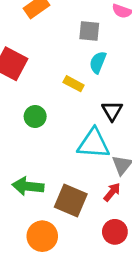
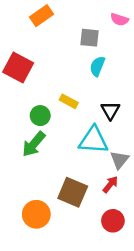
yellow rectangle: (74, 84) -> (69, 101), moved
green arrow: (28, 186) -> (34, 144), moved, turned -56
orange circle: (42, 236) -> (36, 214), moved

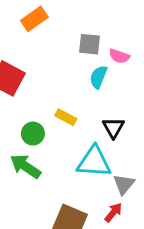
pink semicircle: (119, 19) -> (119, 56), moved
green arrow: (34, 144) -> (25, 166), turned 84

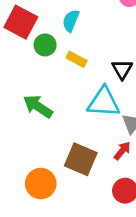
cyan semicircle: (98, 77) -> (71, 21), moved
green circle: (33, 134) -> (45, 45), moved

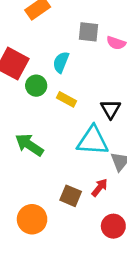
red arrow: (122, 151) -> (100, 188), moved
brown square: (81, 159) -> (71, 196), size x0.7

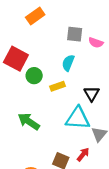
cyan semicircle: (61, 62) -> (68, 63), moved
yellow rectangle: (66, 99) -> (58, 86), turned -48

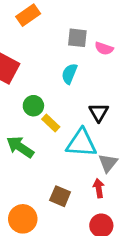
green circle: (34, 76) -> (33, 106), moved
yellow rectangle: (58, 86) -> (51, 123), moved, turned 64
red arrow: (83, 154) -> (99, 188), moved, turned -48

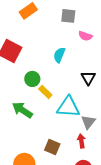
gray square: (77, 38) -> (68, 16), moved
black triangle: (99, 112) -> (88, 78), moved

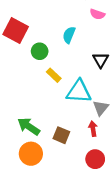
green circle: (32, 79) -> (40, 51), moved
green arrow: (22, 110) -> (29, 126), moved

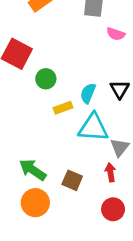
cyan semicircle: (69, 35) -> (88, 93), moved
yellow rectangle: (54, 75) -> (63, 108), turned -64

